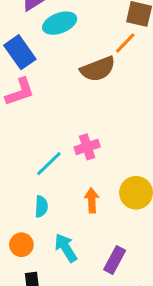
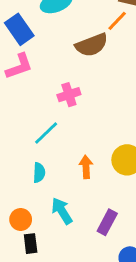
pink cross: (87, 147) -> (69, 95), moved
orange circle: (21, 245) -> (21, 219), moved

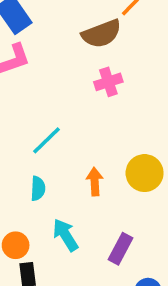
pink cross: (69, 95) -> (108, 82), moved

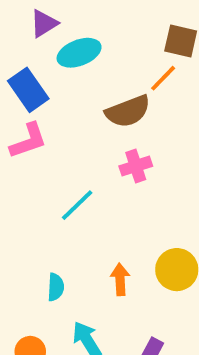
cyan line: (47, 140) -> (77, 205), moved

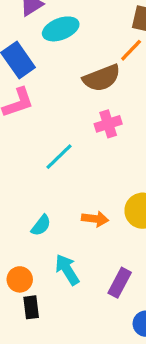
orange arrow: (120, 279) -> (95, 219), turned 100
cyan semicircle: (56, 287) -> (41, 225), turned 35

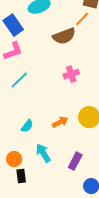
pink cross: (108, 124) -> (71, 74), moved
cyan line: (59, 157) -> (19, 80), moved
orange arrow: (95, 219) -> (60, 122), turned -35

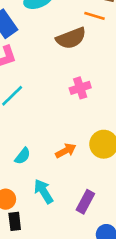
orange line: (82, 19) -> (95, 16), turned 63

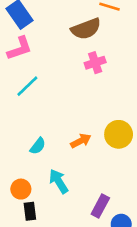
pink cross: (80, 88) -> (95, 63), moved
purple rectangle: (85, 202) -> (100, 206), moved

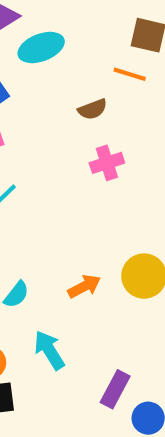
brown semicircle: (86, 29) -> (93, 109), size x0.6

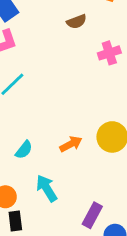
pink cross: (107, 163) -> (109, 53), moved

